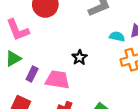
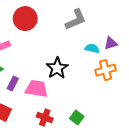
black star: (80, 57) -> (57, 68), size x1.5

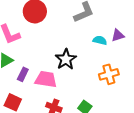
orange cross: (106, 70) -> (109, 74), moved

